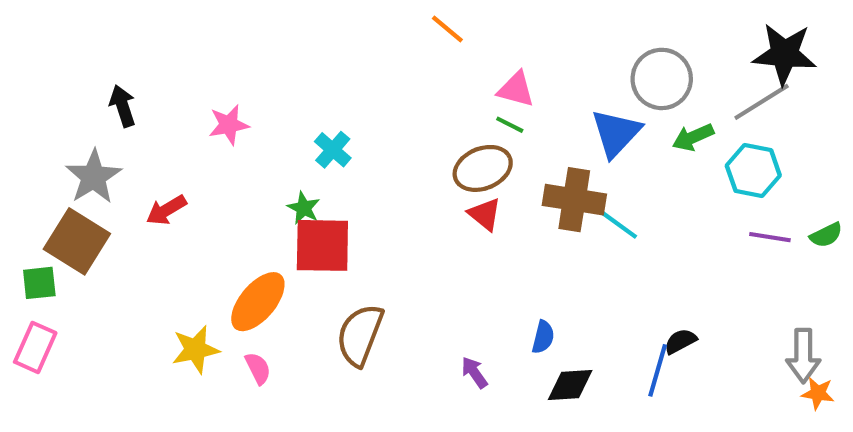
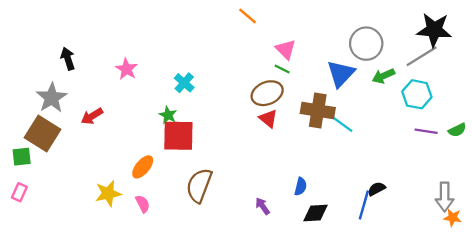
pink triangle: (516, 89) -> (286, 49), turned 30
pink star: (229, 125) -> (127, 69), turned -30
orange ellipse: (258, 302) -> (143, 167), size x0.7
pink rectangle: (35, 347) -> (19, 192), size x0.7

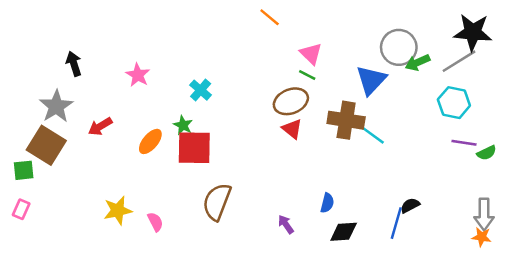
green arrow: (383, 76) -> (418, 62), moved
green semicircle: (457, 130) -> (487, 153), moved
orange ellipse: (143, 167) -> (150, 141), moved
orange star: (453, 218) -> (482, 237), moved

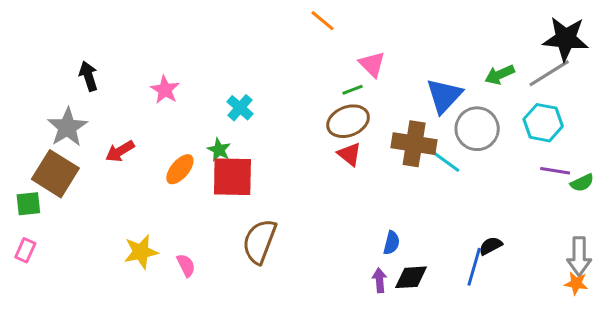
gray circle: (399, 47) -> (477, 129), moved
green line: (307, 75) -> (353, 90), moved, turned -48
purple arrow: (286, 224) -> (380, 280), moved, turned 30

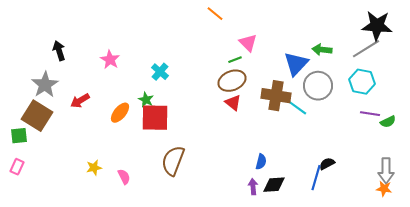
green arrow: (500, 75) -> (322, 50), moved, turned 30
yellow star: (141, 252) -> (94, 168), size x0.7

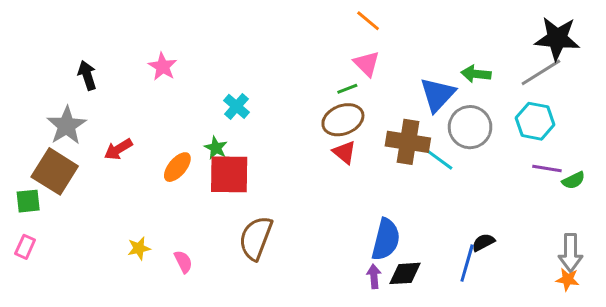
orange line: (215, 14) -> (368, 21), moved
pink star: (110, 60) -> (163, 67), moved
blue semicircle: (261, 162) -> (386, 239), size x1.8

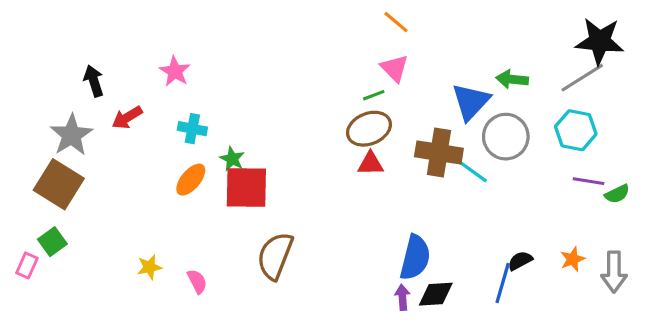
cyan cross: (236, 106) -> (192, 129), moved, turned -30
red arrow: (118, 149) -> (127, 118), moved
red triangle: (344, 152) -> (371, 164), turned -40
green square: (28, 201) -> (52, 242), moved, turned -30
orange star: (568, 279) -> (573, 259), moved, turned -30

